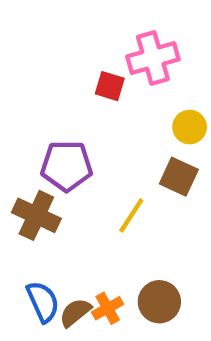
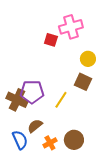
purple pentagon: (67, 166) -> (32, 92), moved
brown semicircle: (75, 313) -> (35, 126), moved

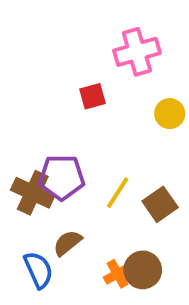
red square: (51, 40) -> (93, 96), moved, turned -32
brown square: (83, 82) -> (160, 204), moved, turned 30
orange cross: (50, 143) -> (118, 274), moved

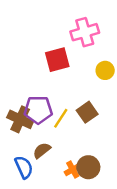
red square: (93, 96) -> (57, 60), size x1.5
yellow line: (118, 193) -> (61, 118), moved
brown square: (160, 204) -> (87, 112), moved

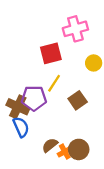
yellow line: (61, 118) -> (54, 83), moved
brown semicircle: (42, 150) -> (50, 145), moved
blue semicircle: (24, 167) -> (21, 127), moved

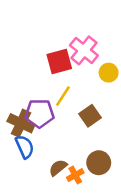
pink cross: (75, 29) -> (84, 50), moved, turned -35
brown circle: (79, 149) -> (99, 163), moved

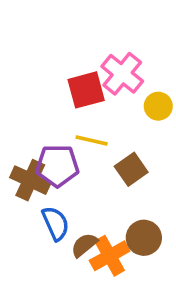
yellow line: (63, 96) -> (92, 140), turned 70
blue semicircle: (25, 147) -> (56, 223), moved
orange cross: (75, 175) -> (110, 256), size x1.5

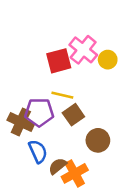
yellow circle: (158, 106) -> (108, 60), moved
brown square: (131, 169) -> (73, 115), moved
brown circle: (144, 238) -> (98, 140), moved

